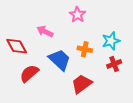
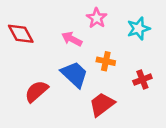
pink arrow: (45, 31) -> (72, 39), moved
cyan star: (111, 41) -> (138, 29), moved
red diamond: (17, 46) -> (21, 34), moved

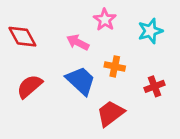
red semicircle: (36, 91) -> (30, 86), moved

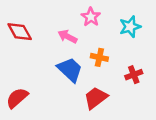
red semicircle: (30, 86) -> (17, 98), moved

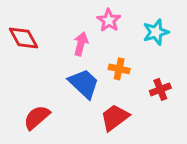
pink arrow: (67, 37) -> (81, 44), turned 78
red semicircle: (17, 98) -> (37, 117), moved

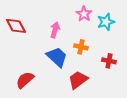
pink star: (109, 20) -> (84, 14), moved
red cross: (160, 89) -> (109, 61), turned 32

